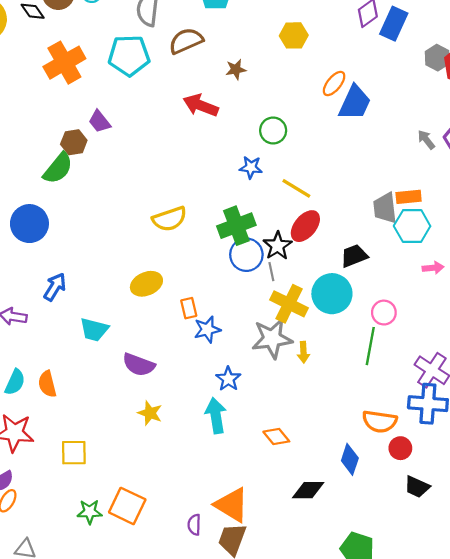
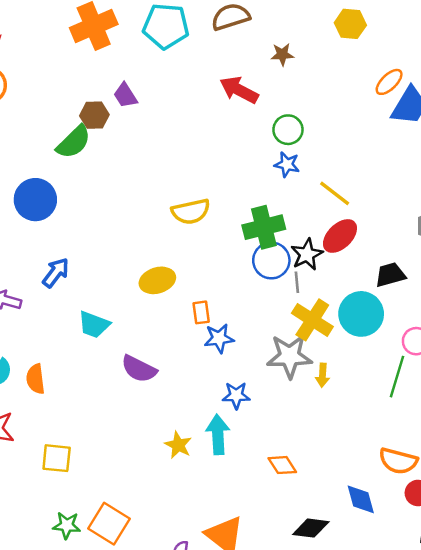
green circle: (273, 130) -> (288, 130), moved
blue star: (228, 379) -> (236, 395), turned 30
yellow star: (150, 413) -> (178, 445), moved
blue diamond: (350, 459) -> (361, 499), turned -40

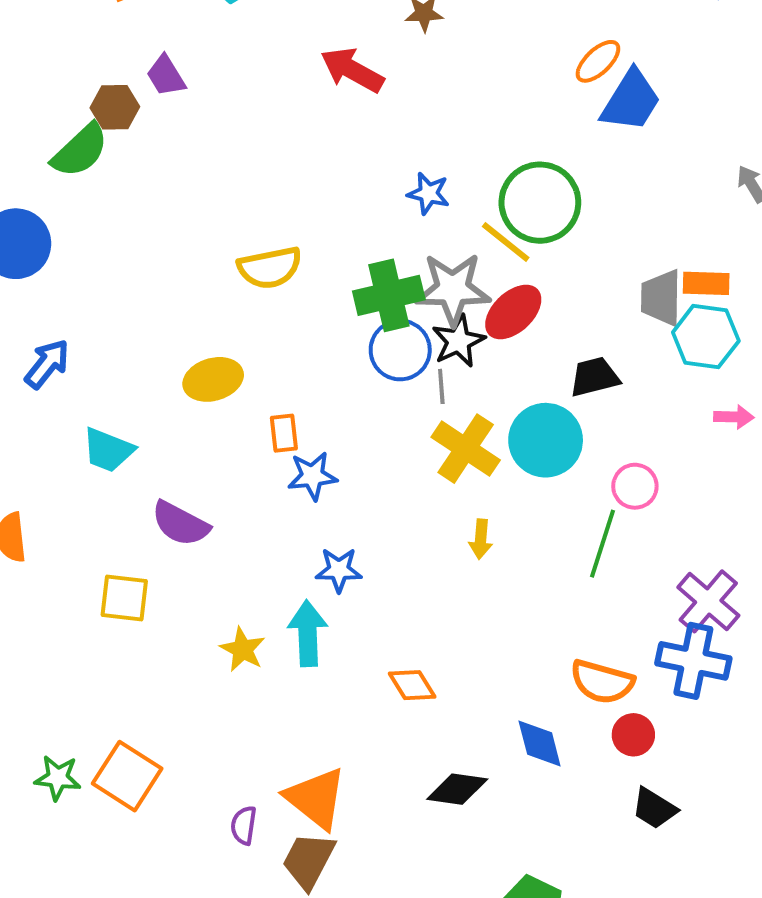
green circle: (288, 130) -> (540, 203), moved, size x1.6
gray star: (289, 356) -> (453, 289), moved
yellow square: (57, 458) -> (124, 598), moved

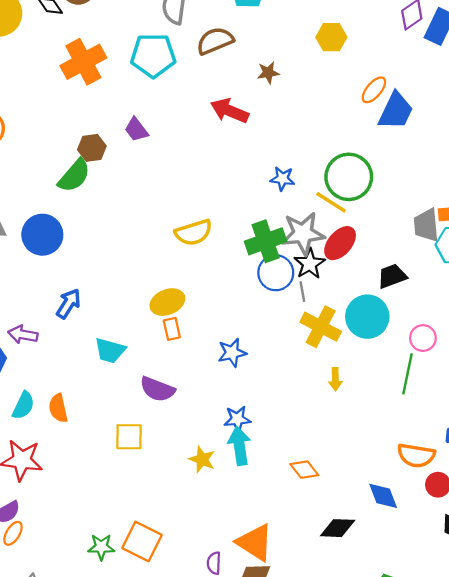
purple trapezoid: (166, 76) -> (136, 130), moved
orange rectangle: (284, 433) -> (172, 329), moved
blue star: (339, 570) -> (237, 419), moved

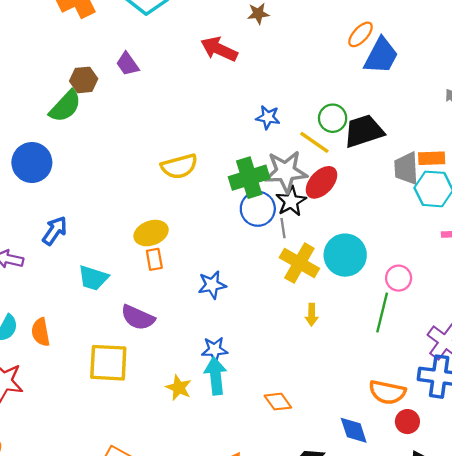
green circle: (349, 177) -> (333, 118), size x0.6
black trapezoid: (392, 276) -> (364, 131), moved, size x1.4
yellow square: (129, 437) -> (108, 363), size x1.4

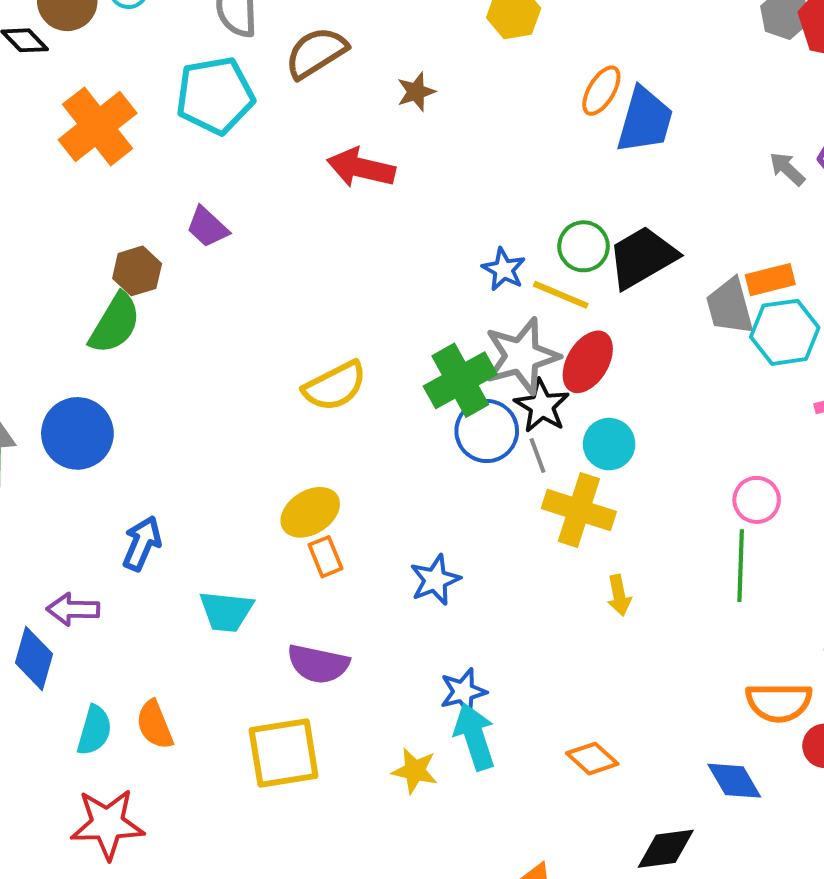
blue star: (268, 117) -> (504, 269), moved, turned 30
cyan circle: (345, 255) -> (609, 444), moved, size x0.7

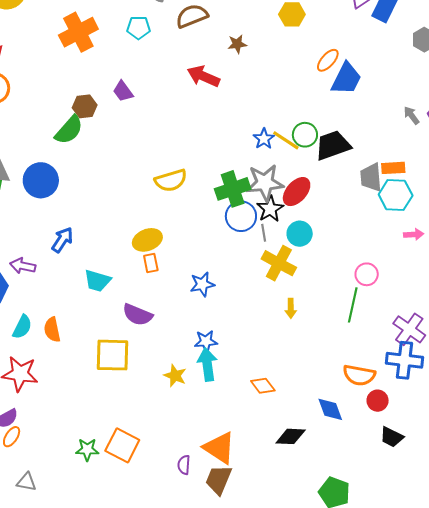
cyan pentagon: (215, 95) -> (139, 28), size x0.6
yellow line: (561, 295) -> (286, 140), moved

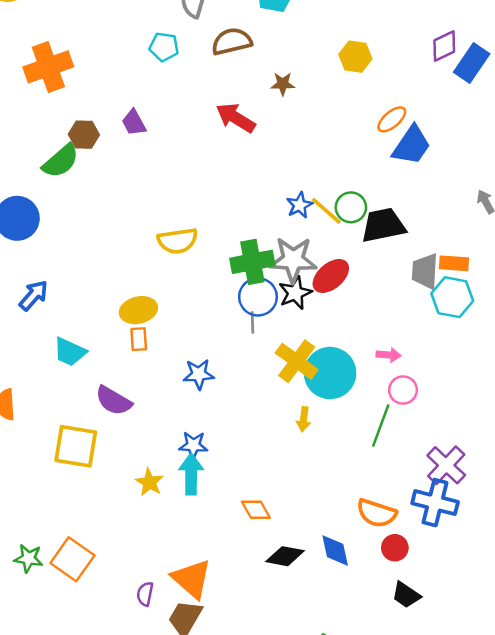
orange cross: (78, 32) -> (48, 67), moved
gray line: (264, 233) -> (253, 322), moved
cyan circle: (300, 234) -> (330, 373), moved, size x1.6
pink arrow: (414, 234) -> (389, 355), moved
black diamond: (291, 436) -> (285, 556), moved

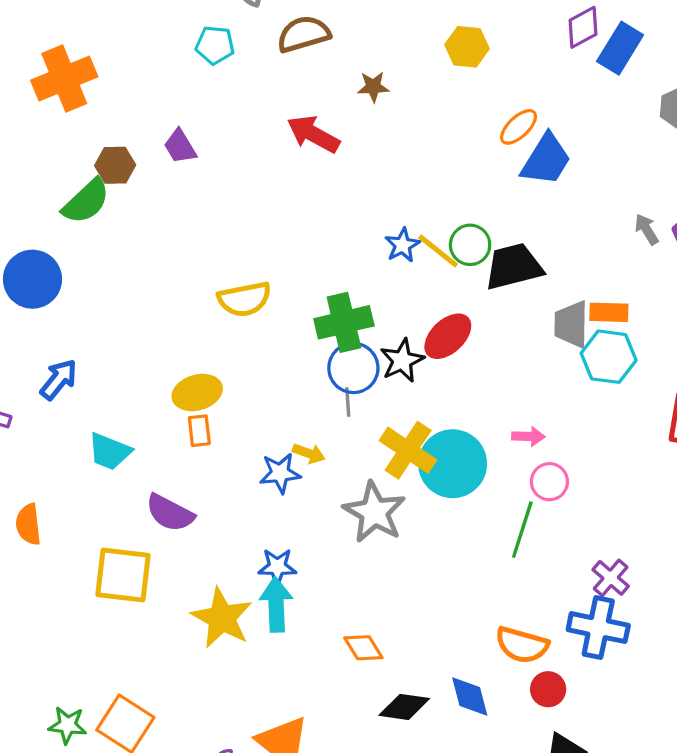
gray star: (293, 260) -> (374, 512), moved, turned 30
yellow arrow: (304, 419) -> (309, 453), moved, turned -75
purple cross: (446, 465) -> (611, 578), size x0.7
yellow star: (149, 482) -> (222, 618), size x1.6

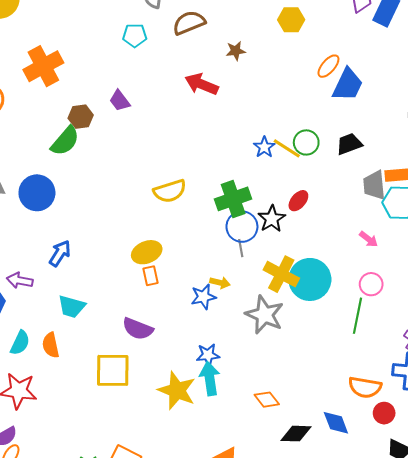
black trapezoid: (514, 266) -> (349, 144), moved, size x0.7
red ellipse: (448, 336) -> (298, 201), size x0.7
pink arrow: (528, 436) -> (369, 239), moved, turned 42
cyan trapezoid: (109, 451) -> (72, 307), moved

